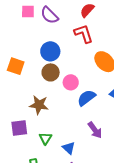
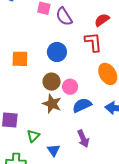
orange square: (16, 66) -> (20, 59), turned -30
brown circle: (51, 72) -> (52, 82), moved
brown star: (39, 105) -> (52, 104), moved

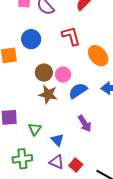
red L-shape: (93, 42) -> (71, 36), moved
blue circle: (57, 52) -> (31, 39), moved

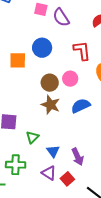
pink circle: (63, 75) -> (70, 79), moved
purple arrow: (85, 123) -> (78, 157), moved

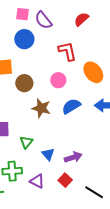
blue circle: (42, 48) -> (24, 39), moved
brown circle: (50, 83) -> (24, 83), moved
purple arrow: (78, 157) -> (73, 157), turned -78
purple triangle: (49, 173) -> (37, 181), moved

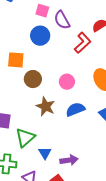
red L-shape: (67, 51) -> (83, 43), moved, turned 50
green triangle: (26, 142) -> (25, 138), size x1.5

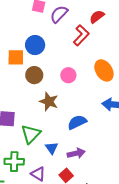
purple semicircle: (62, 20) -> (59, 14), turned 78
blue circle: (40, 36) -> (35, 45), moved
blue semicircle: (75, 109) -> (77, 122), moved

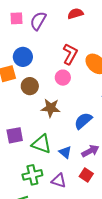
red semicircle: (97, 17) -> (75, 14), turned 35
red L-shape: (81, 35) -> (70, 54), moved
green triangle: (31, 134) -> (41, 144), turned -40

